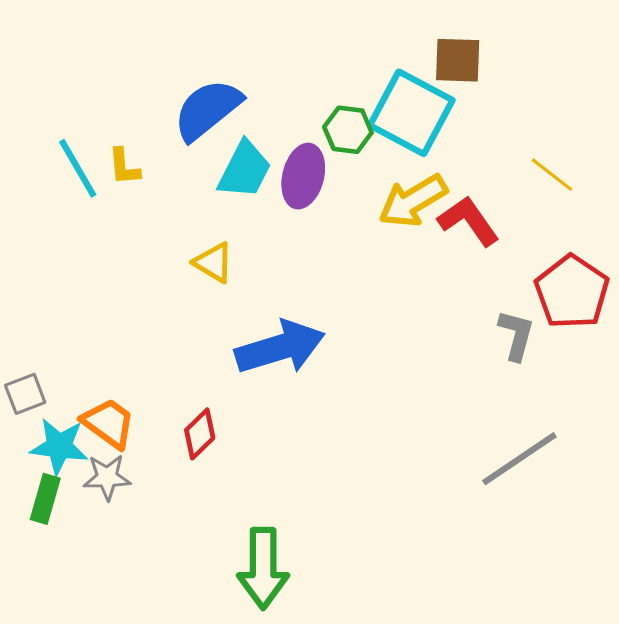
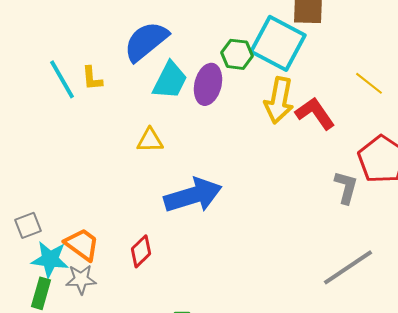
yellow arrow: (413, 201) -> (279, 100), turned -48
yellow triangle: (214, 263) -> (150, 140), turned -32

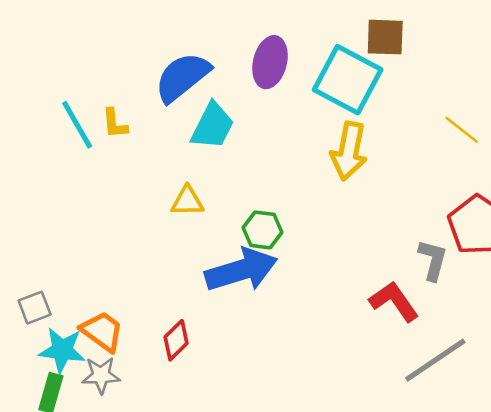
green hexagon: (237, 54) -> (262, 230), moved
purple ellipse: (208, 84) -> (270, 62), moved
red L-shape: (315, 113) -> (394, 301), moved

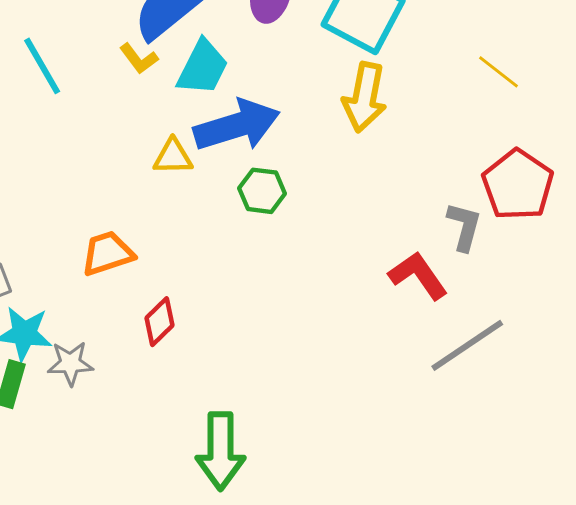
yellow L-shape: (115, 123) -> (139, 59), moved, turned -32
blue arrow: (241, 270) -> (237, 125), moved
orange trapezoid: (102, 331) -> (107, 253), moved, turned -54

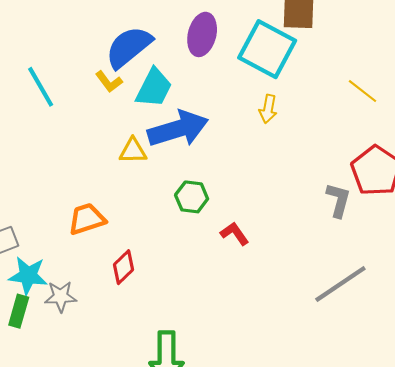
yellow arrow: (365, 97) -> (268, 109), size x0.6
green hexagon: (262, 191) -> (192, 197), moved
red L-shape: (418, 276) -> (235, 234), moved, size x0.7

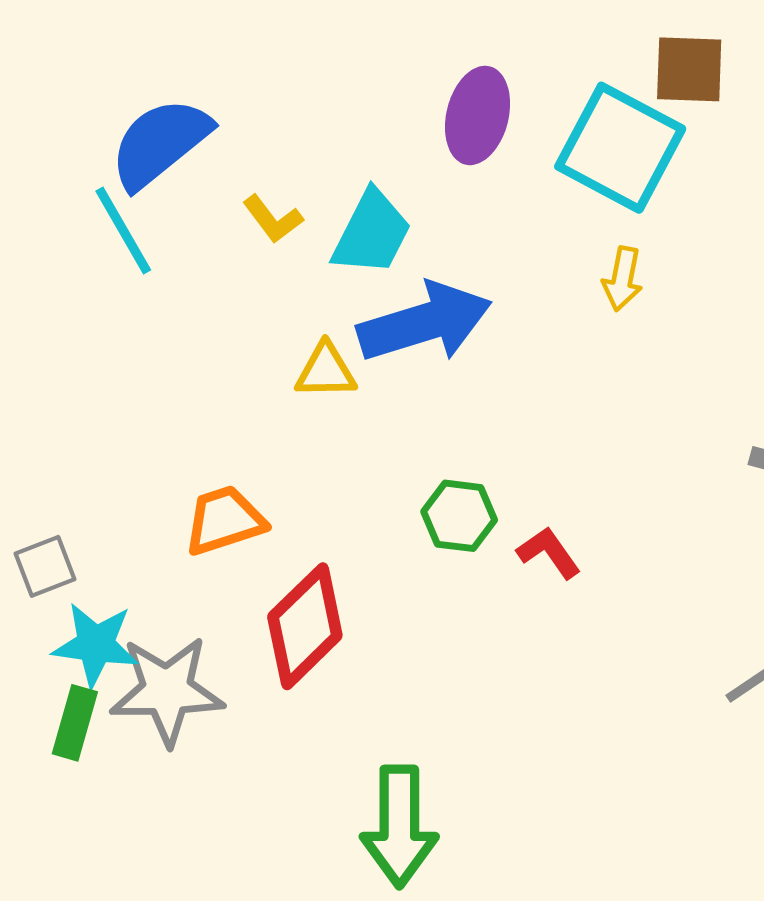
blue semicircle: (129, 47) -> (160, 143), moved
green hexagon: (192, 197) -> (459, 516), moved
red diamond: (123, 267) -> (305, 626), size x1.6
gray star: (61, 297) -> (167, 691), size x1.6

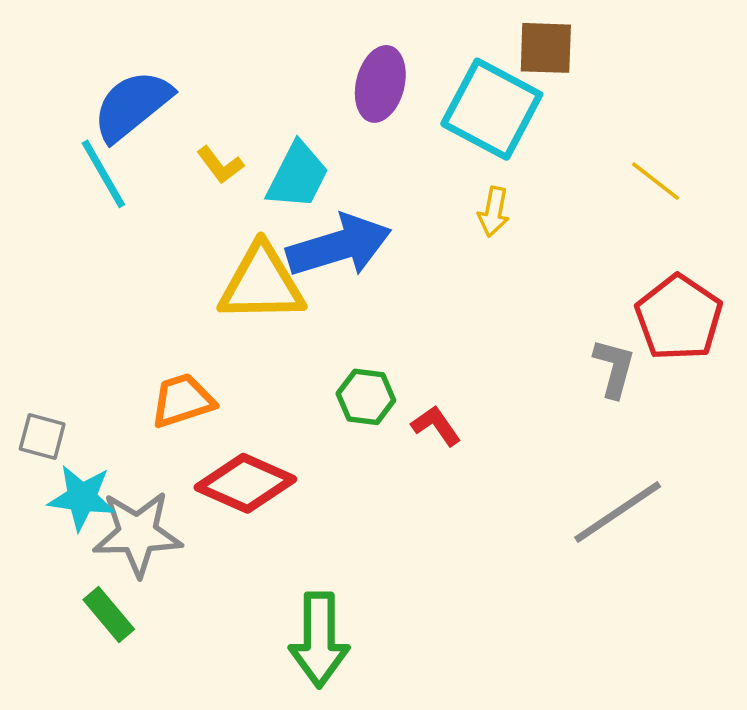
yellow triangle: (326, 371) -> (262, 284), size x1.8
gray square: (45, 566) -> (42, 436), turned 36
red diamond: (305, 626) -> (245, 483), turned 68
green rectangle: (75, 723) -> (109, 615), moved, turned -56

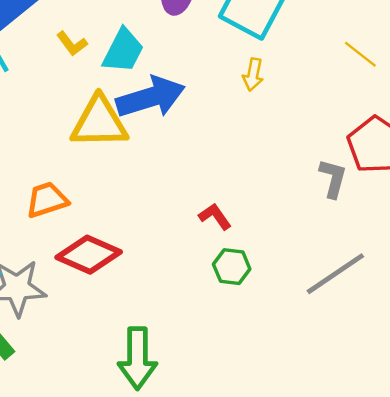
green hexagon: (366, 397) -> (232, 267), moved

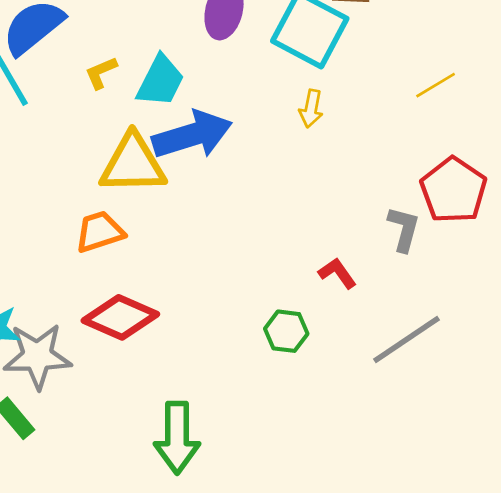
yellow L-shape: (72, 44) -> (101, 73), turned 104
yellow line: (360, 54) -> (436, 85), turned -69
orange trapezoid: (47, 200) -> (100, 232), moved
red L-shape: (215, 216) -> (337, 273), moved

